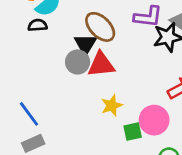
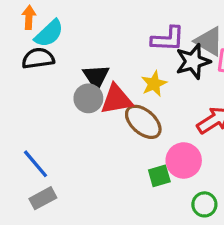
black semicircle: (38, 25) -> (38, 58), size x1.4
brown ellipse: (100, 27) -> (143, 122), moved
yellow star: (112, 105) -> (154, 84), moved

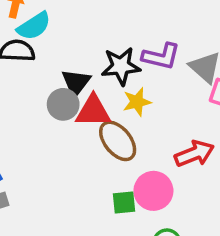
black star: (193, 61) -> (121, 66), moved

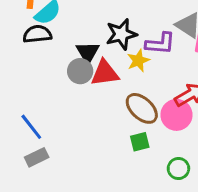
purple L-shape: (161, 56) -> (160, 44), moved
brown ellipse: (118, 141) -> (142, 108), moved
pink circle: (153, 191) -> (176, 115), moved

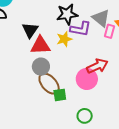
black star: (121, 34) -> (67, 14), moved
gray circle: (80, 71) -> (41, 67), moved
brown ellipse: (142, 108) -> (49, 84), moved

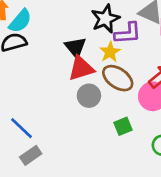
black triangle: (30, 30) -> (75, 47), moved
brown ellipse: (49, 84) -> (118, 78), moved

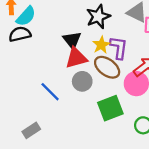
purple L-shape: (128, 33) -> (119, 48), moved, turned -80
green square: (123, 126) -> (110, 108), size x1.6
blue line: (21, 128) -> (50, 92), moved

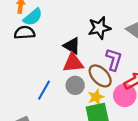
black triangle: (72, 40) -> (72, 46), turned -30
yellow star: (101, 45) -> (96, 97), moved
blue line: (50, 92) -> (44, 90), turned 66

